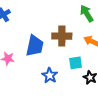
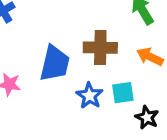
blue star: (50, 75) -> (89, 96), moved

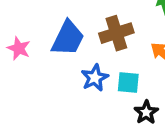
brown cross: (100, 48) -> (116, 33), turned -32

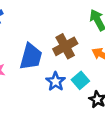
cyan square: (128, 82) -> (80, 80), turned -35

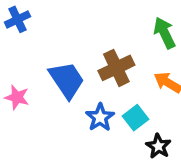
blue trapezoid: (31, 57) -> (67, 80), turned -52

